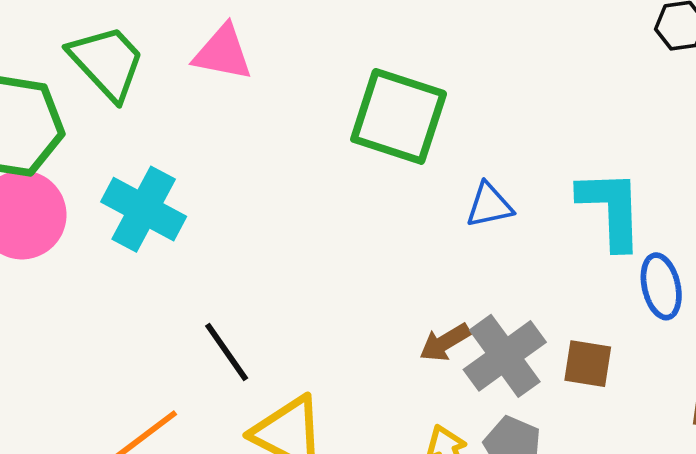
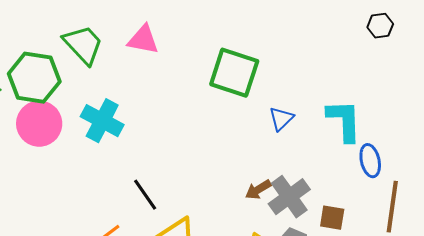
blue triangle: (489, 205) -> (281, 119), turned -32
brown square: (588, 364) -> (332, 218), moved

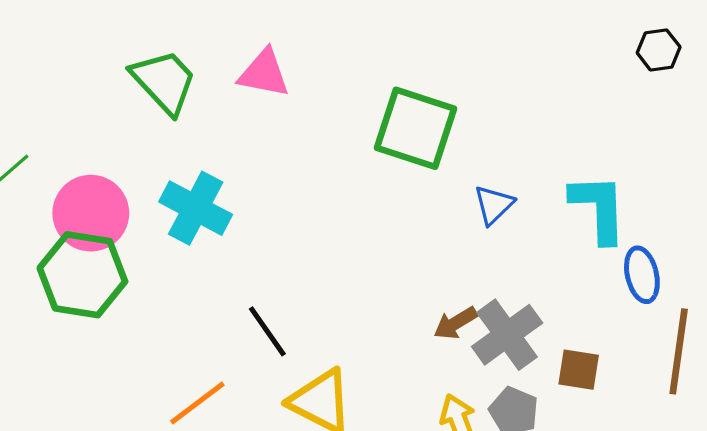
green hexagon: (34, 78) -> (82, 275), moved

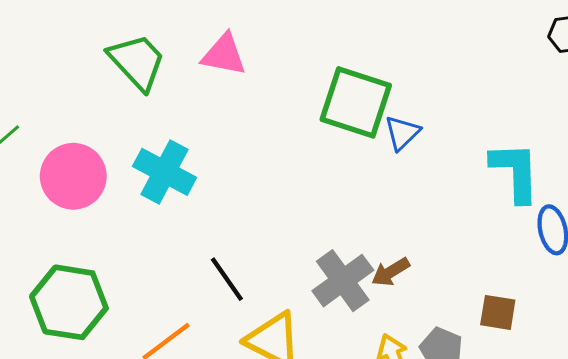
blue triangle: (494, 205) -> (402, 133), moved
green hexagon: (82, 275) -> (69, 302), moved
gray cross: (507, 335) -> (343, 281), moved

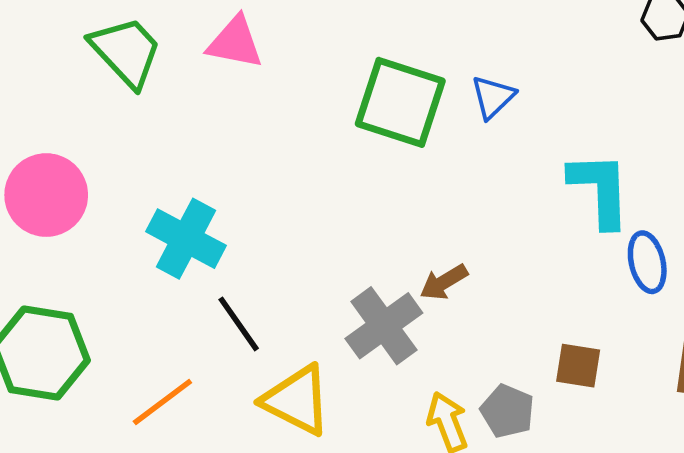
blue triangle: (402, 133) -> (493, 97), moved
cyan cross: (165, 172) -> (186, 239), moved
brown arrow: (391, 272) -> (444, 282), moved

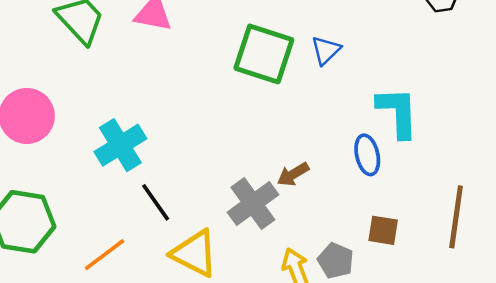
cyan cross: (186, 239) -> (120, 145), turned 30
blue ellipse: (647, 262) -> (367, 155), moved

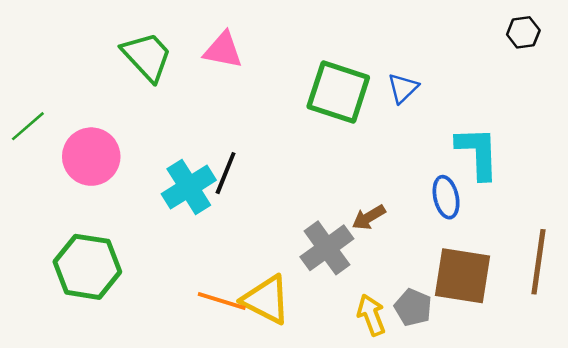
black line: (156, 202) -> (226, 173), moved, turned 57
brown square: (383, 230) -> (462, 276), size x1.8
orange line: (105, 255) -> (222, 301), moved, turned 54

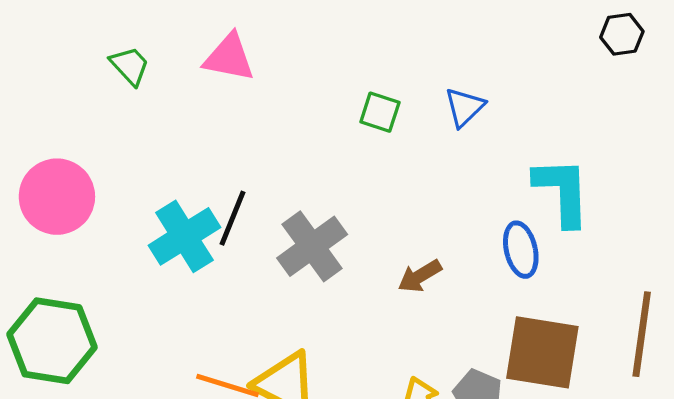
green trapezoid: (147, 56) -> (130, 66), size x0.6
green square: (338, 92) -> (380, 112), size x0.5
gray cross: (327, 248) -> (312, 246), moved

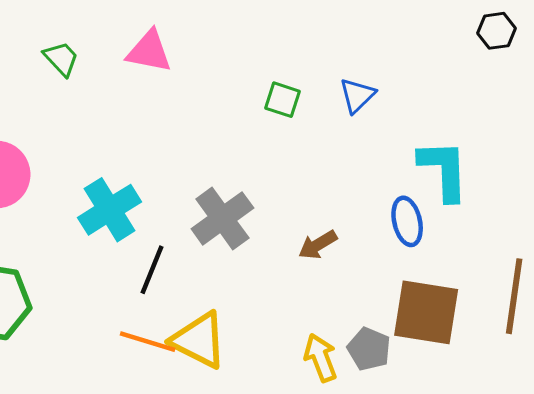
black line: (233, 218) -> (152, 270), moved

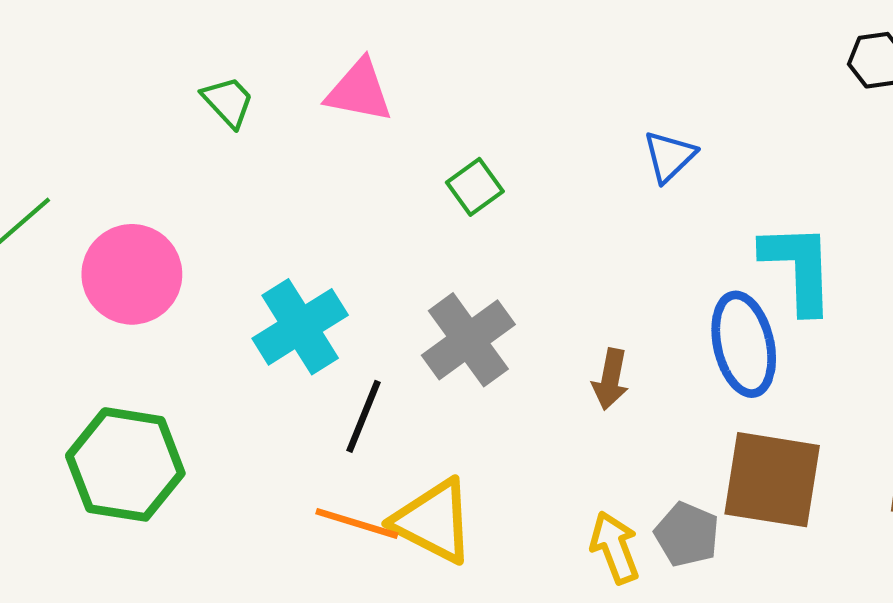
green square: (282, 100) -> (475, 187), moved, turned 36
blue ellipse: (407, 221) -> (744, 344), size x1.4
brown arrow: (318, 245) -> (610, 379), turned -48

